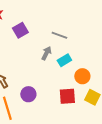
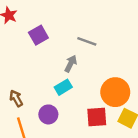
cyan rectangle: (64, 60) -> (63, 87), moved
orange circle: (82, 76) -> (115, 92), size x1.5

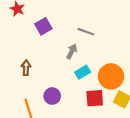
cyan rectangle: (63, 87) -> (83, 72), moved
brown arrow: (16, 98) -> (26, 68), moved, turned 32

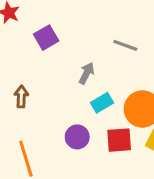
gray line: (86, 32) -> (125, 45), moved
purple circle: (52, 96) -> (77, 137), moved

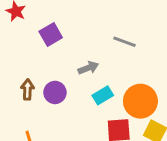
gray arrow: (86, 73) -> (88, 68), turned 42
purple circle: (77, 137) -> (55, 92), moved

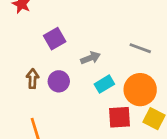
purple square: (51, 35) -> (55, 39), moved
gray line: (125, 42) -> (140, 48), moved

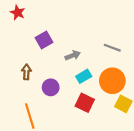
purple circle: (59, 81) -> (51, 87), moved
red square: (119, 117) -> (85, 103), moved, turned 30

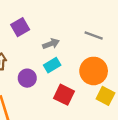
cyan rectangle: (84, 76) -> (52, 65), moved

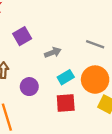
cyan rectangle: (52, 65) -> (66, 77), moved
red square: (64, 95) -> (66, 103), turned -30

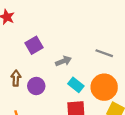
cyan rectangle: (66, 77) -> (76, 85), turned 70
purple circle: (29, 87) -> (36, 86), moved

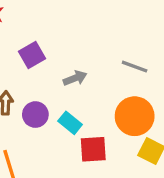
cyan rectangle: (76, 85) -> (70, 123), moved

